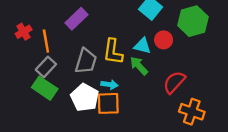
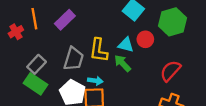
orange line: (46, 41) -> (34, 19), moved
red semicircle: (174, 82) -> (170, 71), moved

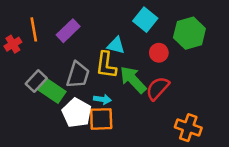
cyan triangle: (126, 45) -> (116, 45), moved
green arrow: (122, 63) -> (133, 80), size x1.4
red semicircle: (170, 71) -> (158, 88), moved
green rectangle: (35, 84) -> (52, 91), moved

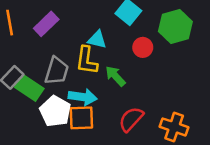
green arrow: (133, 80) -> (115, 76), size x0.7
red semicircle: (158, 88) -> (131, 119), moved
cyan arrow: (102, 99) -> (83, 97), size x1.5

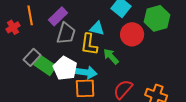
red circle: (143, 47) -> (132, 34), size x1.5
gray trapezoid: (57, 71) -> (66, 33), moved
white pentagon: (55, 111) -> (65, 68), moved

